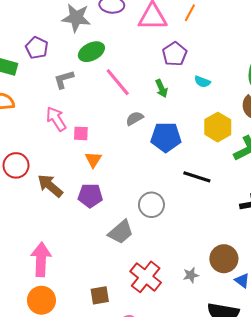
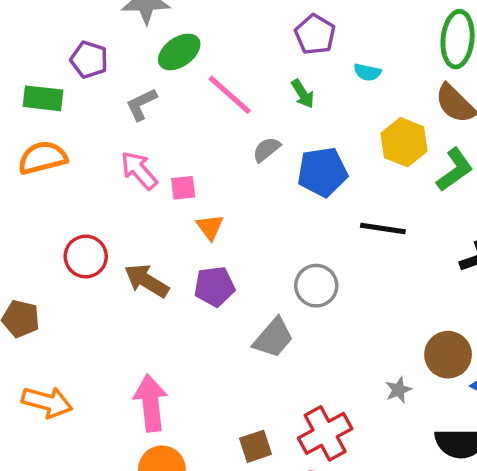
red cross: (146, 277) -> (325, 433), moved, turned 32

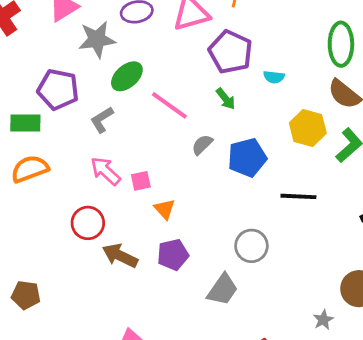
purple pentagon: (315, 34) -> (230, 52), size x1.4
purple pentagon: (89, 60) -> (58, 89), size x1.4
red circle: (86, 256) -> (88, 223), moved

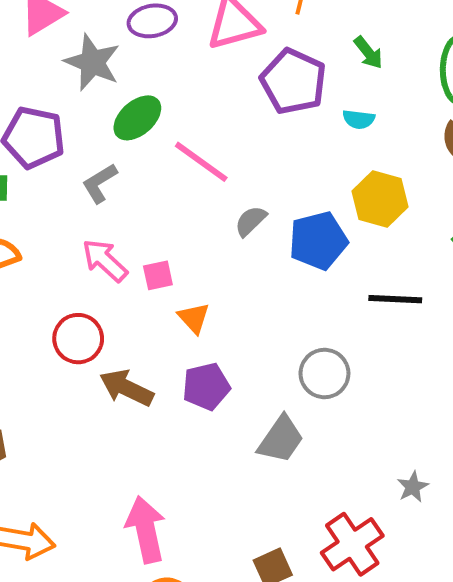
gray star: (97, 39) -> (92, 62), turned 30
green arrow: (226, 99) -> (368, 53), moved
yellow hexagon: (308, 128) -> (380, 199), moved
gray star: (323, 320) -> (413, 487), moved

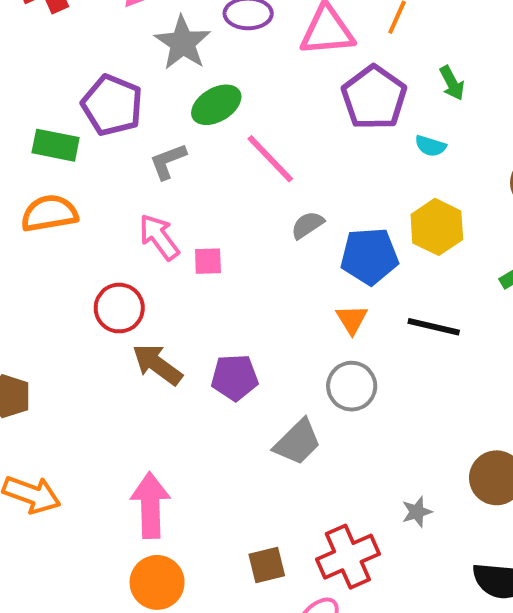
orange triangle: (194, 318) -> (352, 319), moved

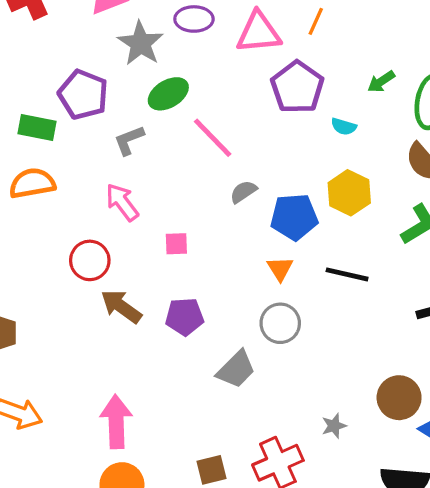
green arrow: (452, 83) -> (381, 82), moved, turned 84
pink square: (208, 261) -> (176, 244), moved

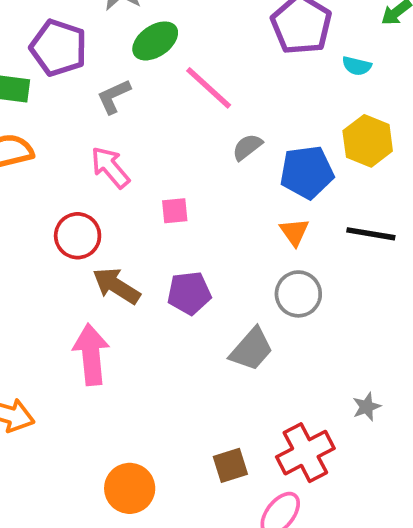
pink arrow: (116, 422) -> (91, 354), moved

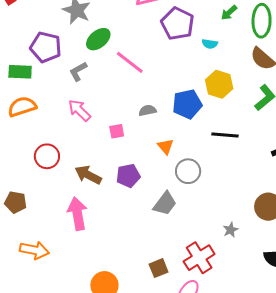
gray semicircle: (247, 147) -> (147, 110), moved, turned 30
orange triangle: (294, 232) -> (166, 146), moved
red circle: (78, 236) -> (47, 156), moved

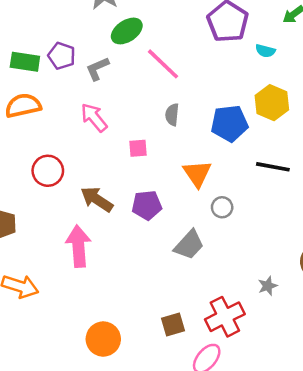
purple pentagon: (46, 47) -> (62, 56), moved, size x0.7
gray semicircle: (147, 110) -> (172, 115), moved, turned -78
orange triangle: (166, 146) -> (197, 174), size x1.4
gray circle: (188, 171) -> (222, 207), size x0.7

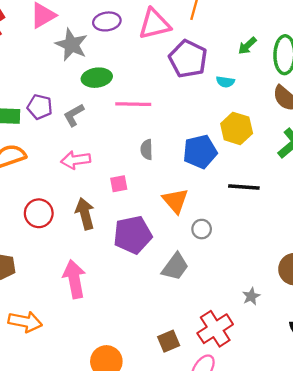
green ellipse: (127, 31) -> (97, 78), turned 32
pink line: (163, 64) -> (133, 104), turned -36
pink arrow: (94, 118) -> (76, 160), turned -52
brown arrow: (97, 199) -> (85, 214), moved, turned 48
purple pentagon: (147, 205) -> (133, 235), size x1.4

